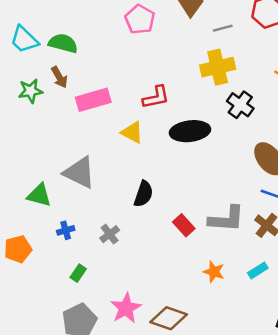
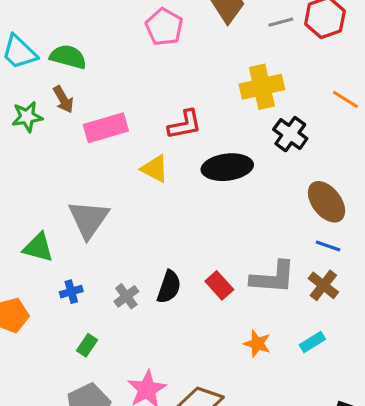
gray line: (223, 28) -> (281, 22), moved
gray triangle: (79, 173) -> (89, 219), turned 39
black semicircle: (144, 194) -> (169, 287), moved

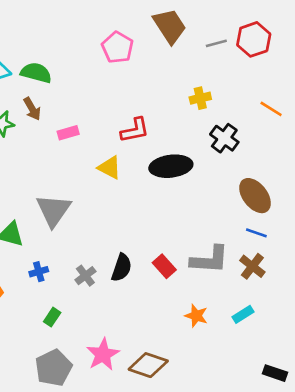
yellow cross: (262, 87) -> (200, 98), size x0.6
pink rectangle: (106, 128) -> (68, 133), size x0.6

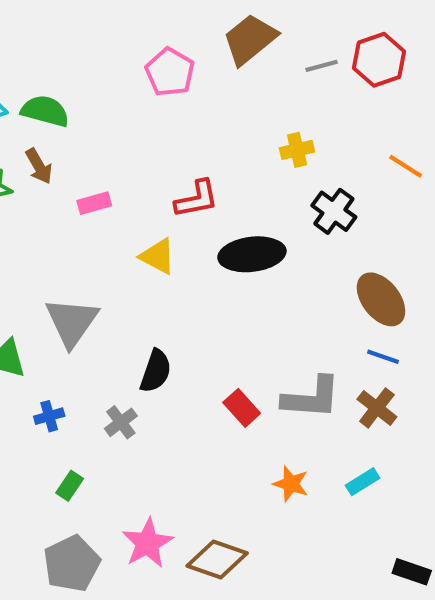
brown trapezoid: (170, 26) -> (250, 39), turned -96
black semicircle: (122, 268) -> (156, 371), moved

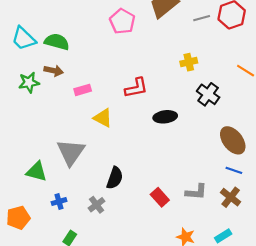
brown arrow: (39, 166) -> (54, 71), turned -48
black ellipse: (252, 254) -> (165, 117), size x0.7
yellow triangle: (158, 256) -> (103, 118), moved
gray L-shape: (311, 398) -> (196, 192), size x0.7

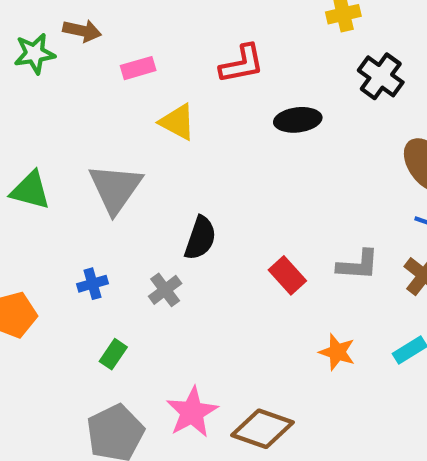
green triangle: (36, 171) -> (30, 190), moved

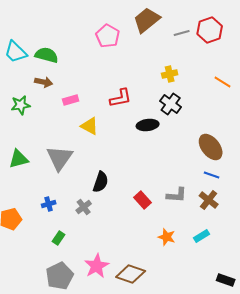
green star: (34, 54) -> (21, 105), moved
black cross: (381, 76) -> (171, 104), moved
green triangle: (30, 190) -> (19, 159), turned -30

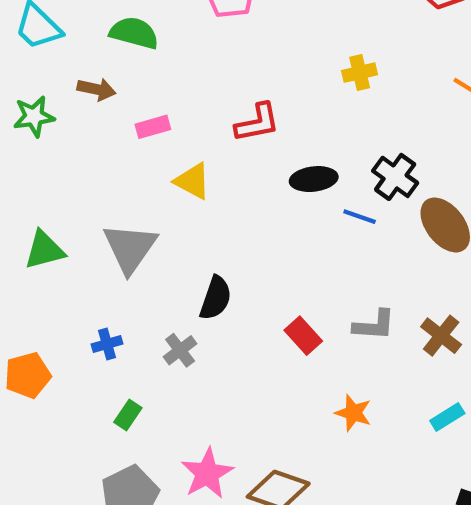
green semicircle: (47, 55) -> (134, 33), moved
black cross: (171, 104) -> (395, 177), moved
green star: (21, 105) -> (34, 116), moved
blue line: (212, 175) -> (360, 217), moved
cyan rectangle: (202, 236) -> (447, 417), moved

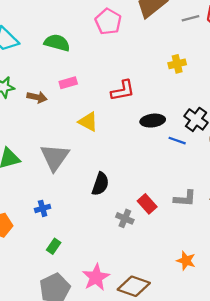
brown arrow: (97, 89) -> (37, 97), moved
pink rectangle: (153, 127) -> (68, 83), moved
gray cross: (180, 350) -> (125, 218), moved, turned -30
orange star: (353, 413) -> (186, 261), moved

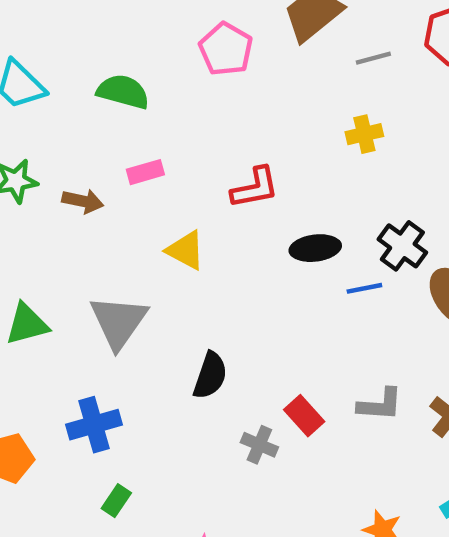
gray line: (190, 18) -> (373, 58), moved
blue line: (177, 141) -> (364, 288), turned -30
blue cross: (43, 208) -> (94, 425), size x1.6

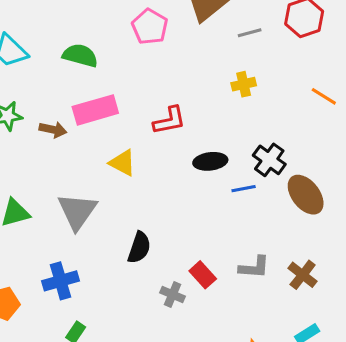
pink rectangle: (145, 172) -> (95, 110), size x1.8

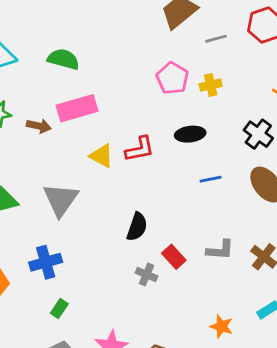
pink pentagon: (150, 27) -> (172, 78), moved
red L-shape: (169, 120) -> (140, 149), moved
black cross: (269, 160) -> (258, 134), moved
black ellipse: (210, 161) -> (190, 134), moved
black semicircle: (139, 248) -> (137, 227), moved

